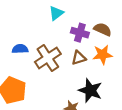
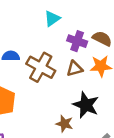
brown cross: (48, 58) -> (41, 67), turned -30

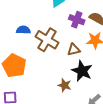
brown triangle: (75, 69) -> (74, 50), moved

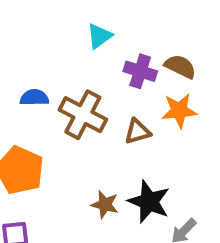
black star: (82, 71) -> (149, 202), moved
brown star: (65, 85) -> (105, 205), moved

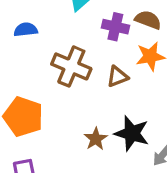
blue semicircle: (34, 98) -> (26, 30), moved
brown star: (105, 205) -> (96, 139), turned 30

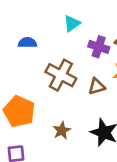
brown star: (96, 139) -> (62, 131), moved

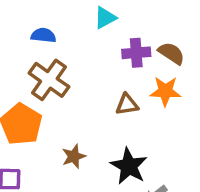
purple cross: (99, 47) -> (136, 53), turned -30
brown cross: (61, 75) -> (49, 80), moved

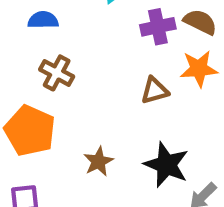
brown cross: (49, 80) -> (57, 73), size x0.7

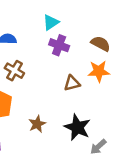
purple cross: (158, 27) -> (59, 45), moved, turned 30

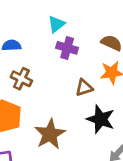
brown star: (37, 124) -> (50, 134), size x1.6
black star: (77, 127) -> (101, 119), moved

